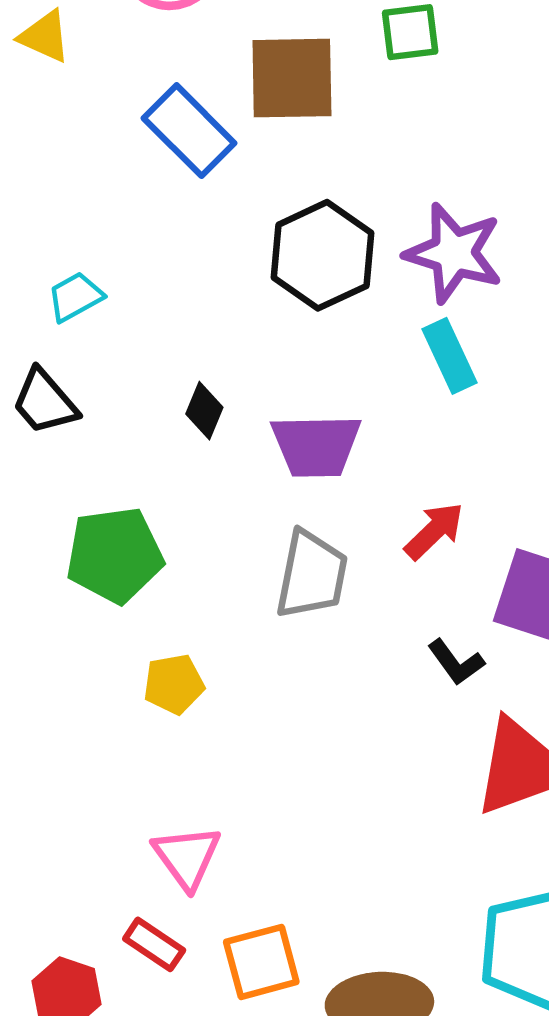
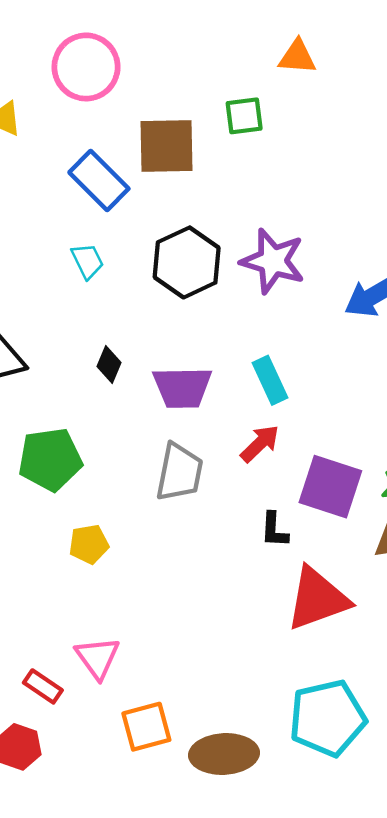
cyan trapezoid: (75, 297) -> (87, 261), moved, turned 93
cyan rectangle: (449, 356) -> (270, 380), moved
black L-shape: (456, 662) -> (274, 530), turned 39
red rectangle: (154, 944) -> (43, 686), moved

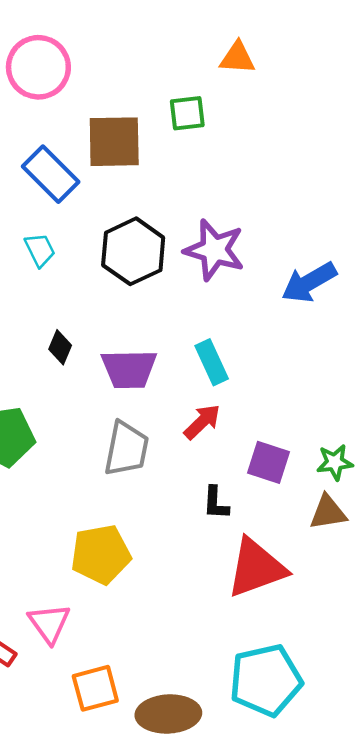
purple square: (330, 487) -> (268, 462), size x0.7
yellow pentagon: (89, 544) -> (101, 554), moved, size x1.6

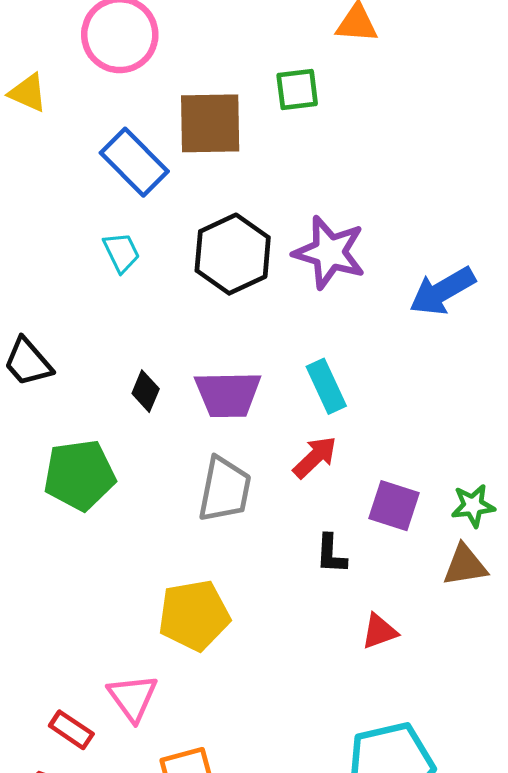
black diamond: (60, 347) -> (146, 391), moved
red triangle: (256, 568) -> (379, 631), size x0.5

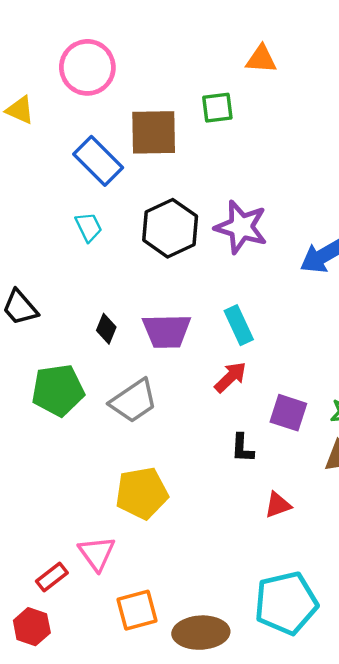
gray trapezoid: (225, 489) -> (133, 401), moved, turned 45
red rectangle: (71, 730) -> (52, 577), turned -72

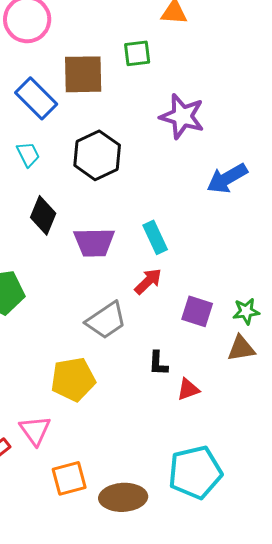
purple star: (241, 227) -> (182, 116), moved
black diamond: (106, 329) -> (43, 215), moved, size x1.5
gray trapezoid: (133, 401) -> (106, 320), moved
black L-shape: (242, 448) -> (158, 363), moved

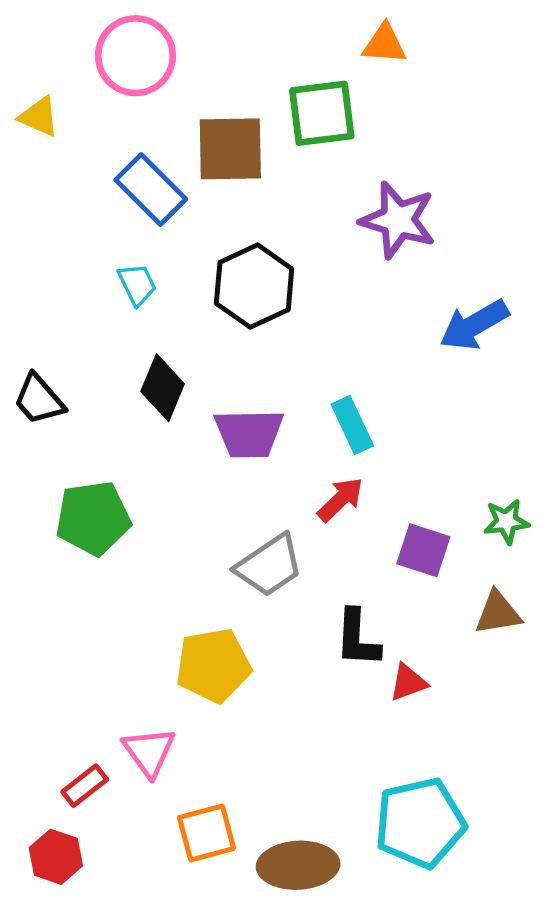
green square: (137, 53) -> (322, 113), size x1.5
green star: (246, 311) -> (506, 521), moved
black L-shape: (158, 363) -> (357, 638), size x1.4

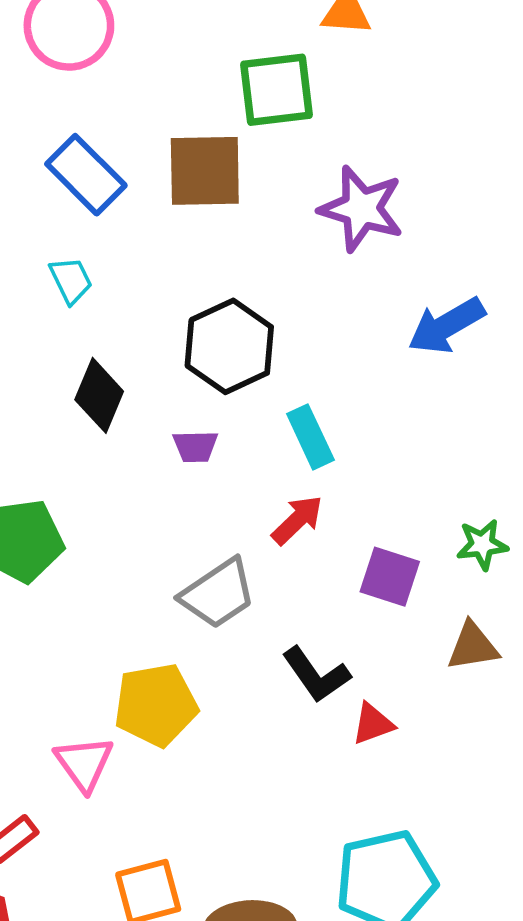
brown square: (230, 149) -> (205, 171), moved
black hexagon: (254, 286) -> (229, 346), moved
purple trapezoid: (249, 433) -> (195, 446), size x0.6
black L-shape: (357, 638) -> (316, 675), turned -38
pink triangle: (149, 752) -> (84, 763), moved

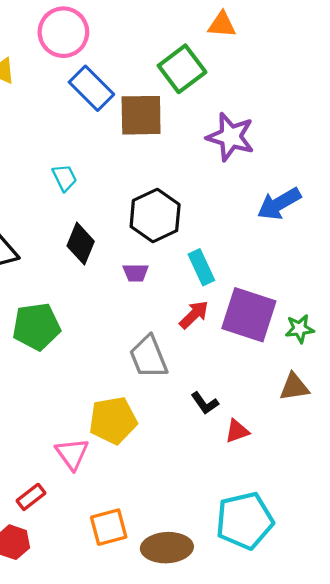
green square: (277, 90) -> (182, 69), turned -30
blue rectangle: (86, 175) -> (91, 88), moved
purple square: (390, 577) -> (249, 315), moved, size x1.6
gray trapezoid: (218, 594) -> (149, 357), turned 102
black L-shape: (316, 675) -> (205, 403), size x0.7

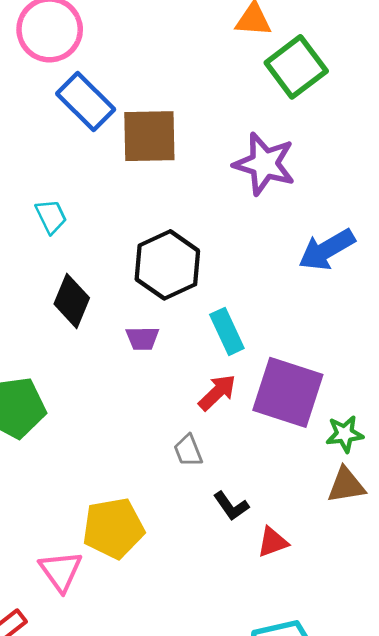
green square: (182, 69) -> (296, 67), moved
green star: (300, 329) -> (345, 434), moved
gray trapezoid: (149, 357) -> (188, 451), moved, size x0.6

